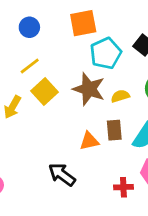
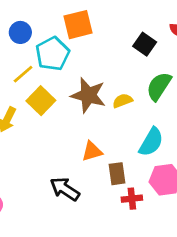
cyan pentagon: (106, 53) -> (53, 54), moved
brown rectangle: (114, 130) -> (117, 174), moved

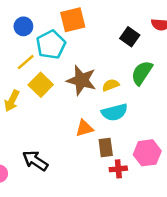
cyan semicircle: (151, 142) -> (114, 112), moved, turned 45
black arrow: (65, 189) -> (35, 161), moved

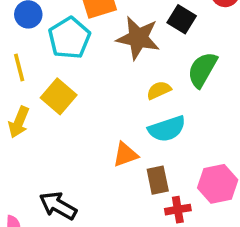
yellow line: (26, 62) -> (19, 67), moved, turned -60
brown star: (81, 80) -> (138, 38), moved

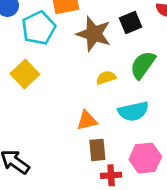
black square: (182, 19) -> (130, 22), turned 30
cyan semicircle: (167, 129) -> (133, 111), moved
orange triangle: (125, 155) -> (87, 120), moved

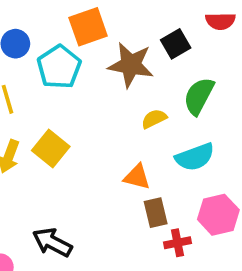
yellow square: (25, 74) -> (51, 149), moved
orange triangle: (87, 120) -> (137, 177), turned 35

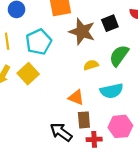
cyan pentagon: (59, 67) -> (39, 42), moved
black arrow: (52, 242) -> (61, 132), moved

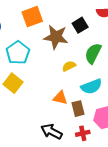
brown rectangle: (84, 120) -> (78, 109), moved

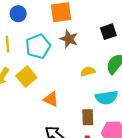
brown star: (56, 37) -> (69, 39), moved, size x0.7
orange triangle: (60, 98) -> (51, 99), moved

